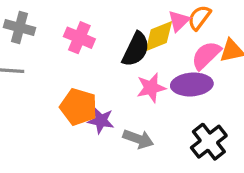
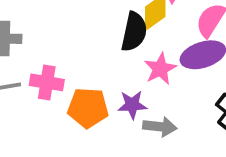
pink cross: (79, 38) -> (47, 82), moved
purple star: (101, 121) -> (132, 105), moved

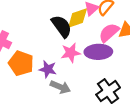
black semicircle: (134, 32) -> (62, 26), turned -65

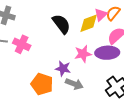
black semicircle: (62, 26) -> (61, 24), moved
orange pentagon: (21, 63) -> (42, 84), moved

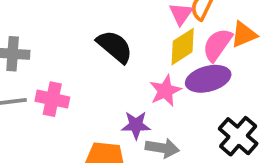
yellow diamond: (89, 23) -> (183, 47), moved

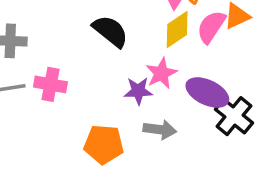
purple ellipse: (208, 79) -> (207, 92), moved, turned 42
purple star: (136, 125) -> (138, 91), moved

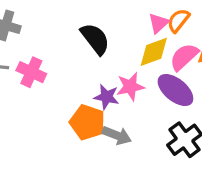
purple ellipse: (207, 92) -> (175, 90), moved
orange pentagon: (104, 144) -> (87, 122), moved

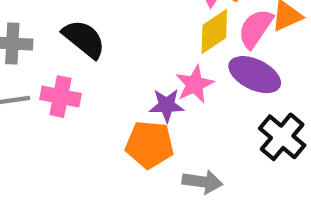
black semicircle: (95, 39) -> (84, 39), moved
gray arrow: (117, 135) -> (202, 182), moved

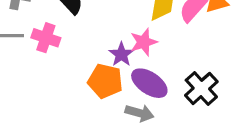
purple ellipse: (255, 75) -> (149, 83), moved
purple star: (167, 105) -> (121, 54), turned 30

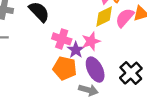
pink cross: (46, 38) -> (62, 39), moved
purple ellipse: (149, 83) -> (95, 70), turned 30

